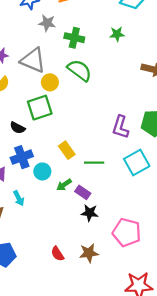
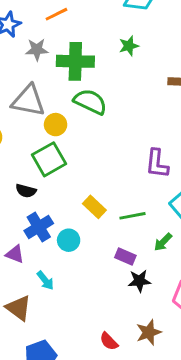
green cross: (74, 38) -> (75, 61), size x1.4
green arrow: (64, 185) -> (163, 242), moved

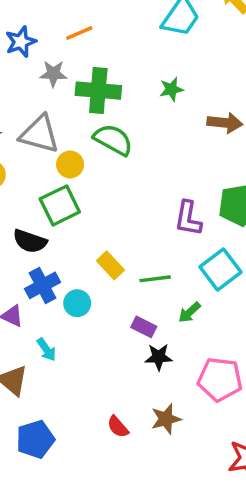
green star: (129, 46) -> (171, 89), moved
black semicircle: (26, 191) -> (30, 241), size x1.4

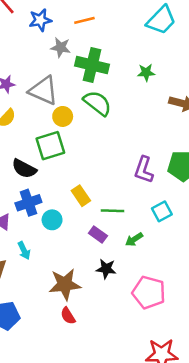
cyan square: (221, 270) -> (162, 211), size x0.7
purple rectangle: (144, 327) -> (98, 235), moved
brown star: (166, 419) -> (65, 284), moved, size x1.4

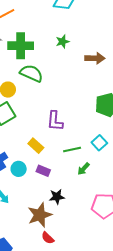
purple L-shape: (144, 170) -> (55, 121), moved
green line: (112, 211) -> (72, 149), moved
purple rectangle: (98, 235) -> (43, 171), moved
black star: (106, 269) -> (57, 197), moved

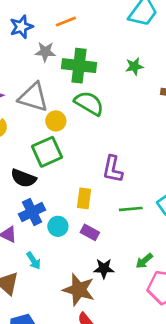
yellow rectangle: (36, 146) -> (84, 198), turned 49
green arrow: (83, 169) -> (144, 261), moved
brown star: (40, 215) -> (79, 290), turned 30

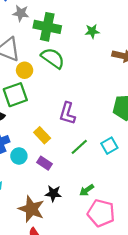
yellow rectangle: (84, 198) -> (42, 135), turned -56
green line: (131, 209) -> (79, 147), turned -42

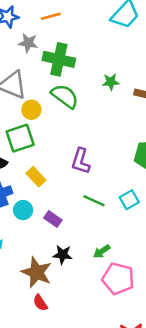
green star: (92, 31) -> (111, 82), moved
yellow rectangle: (42, 135) -> (36, 177), moved
green line: (79, 147) -> (94, 201), turned 66

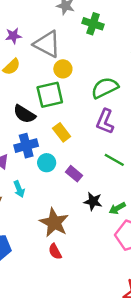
green cross: (59, 59) -> (93, 24), size x0.7
green semicircle: (65, 96) -> (105, 88), moved, turned -68
black star: (63, 255) -> (93, 201), moved

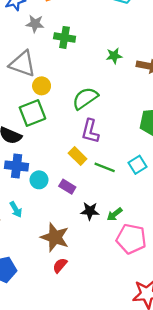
yellow rectangle: (62, 132) -> (78, 156), moved
blue cross: (26, 146) -> (17, 166), turned 30
red semicircle: (55, 251) -> (60, 265), turned 77

